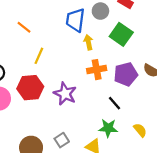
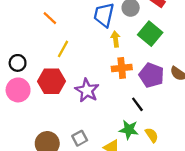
purple pentagon: (126, 74) -> (151, 75), turned 30
yellow semicircle: (140, 130) -> (152, 135), moved

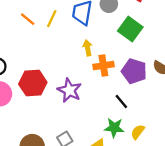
yellow arrow: (115, 39) -> (87, 48), moved
yellow line: (63, 49) -> (52, 19), moved
yellow semicircle: (152, 135) -> (138, 132), turned -105

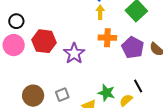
yellow arrow: (87, 48) -> (100, 12), moved
black line: (121, 101) -> (138, 86), moved

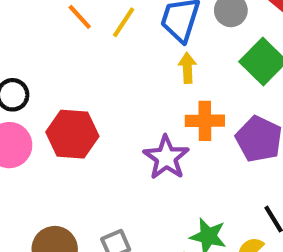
purple star: (74, 53) -> (166, 158), moved

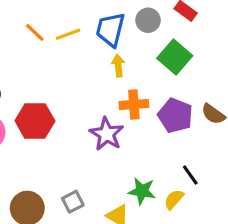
yellow line: (124, 22) -> (68, 34), turned 40

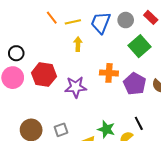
yellow arrow: (118, 66) -> (78, 44), moved
purple star: (107, 134) -> (76, 87), moved, turned 30

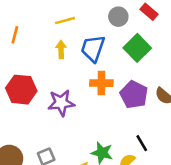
orange line: (52, 18) -> (15, 35), moved, turned 56
yellow line: (73, 22) -> (65, 21), moved
blue trapezoid: (101, 23) -> (93, 48), moved

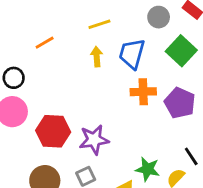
orange line: (15, 35) -> (45, 43), turned 48
red hexagon: (21, 90) -> (53, 131), moved
purple star: (61, 103) -> (94, 140), moved

